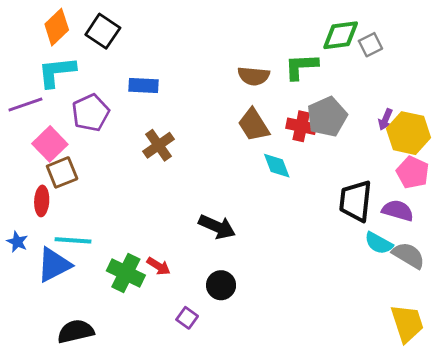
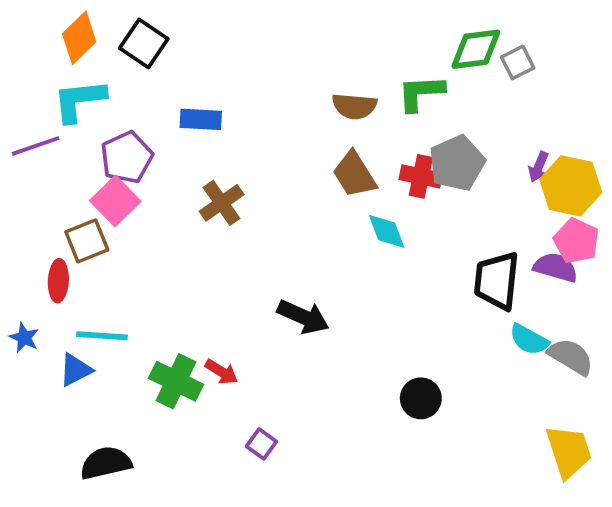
pink square: (50, 144) -> (115, 201), moved
purple semicircle: (398, 210) -> (556, 267), moved
blue triangle: (54, 265) -> (75, 370), size x0.7
black circle: (221, 285) -> (421, 398), moved

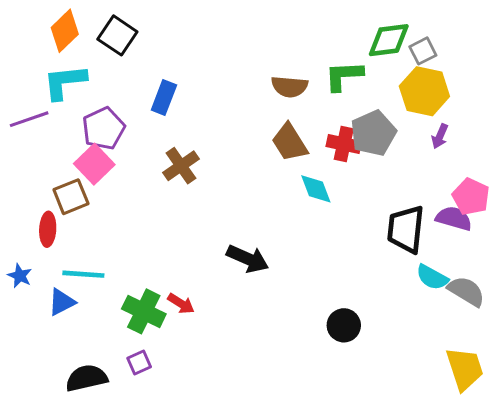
blue rectangle: (201, 119) -> (164, 97), turned -72
yellow hexagon: (571, 186) -> (424, 91), moved
purple square: (261, 444) -> (139, 363), moved, turned 30

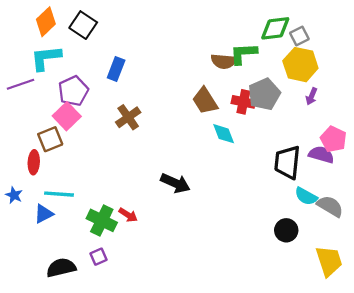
brown semicircle: (290, 87) -> (224, 61), moved
black circle: (344, 325) -> (286, 230), moved

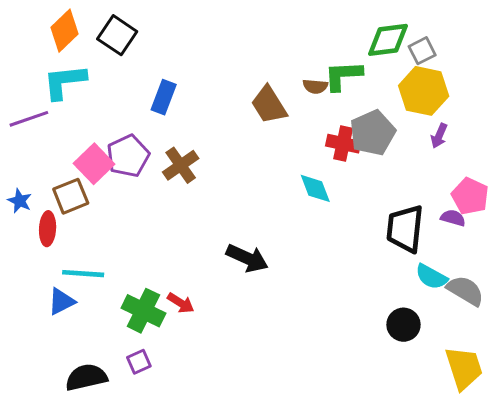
brown semicircle: (224, 61) -> (315, 86), size x0.7
purple pentagon: (73, 91) -> (128, 156), moved
brown trapezoid: (205, 101) -> (269, 105), moved
purple semicircle: (321, 155) -> (453, 218), size x0.7
blue star: (14, 195) -> (20, 201), moved

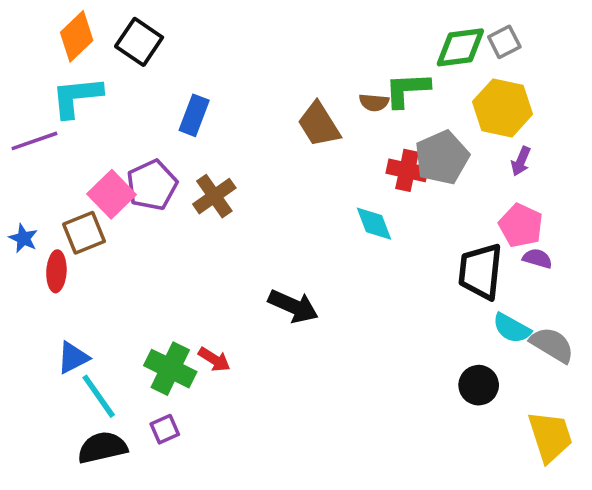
gray square: (422, 51) -> (504, 42), moved
pink pentagon: (470, 196) -> (521, 225), moved
cyan line: (83, 274) -> (99, 396), moved, turned 51

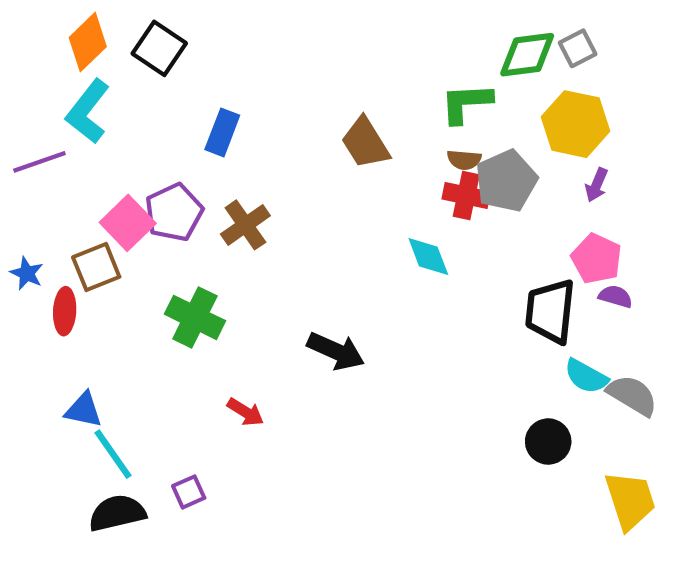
cyan L-shape: (77, 97) -> (88, 111), turned -46
brown semicircle: (374, 102) -> (464, 160), moved
blue triangle: (73, 358) -> (84, 410), turned 39
green cross: (170, 369) -> (195, 317), moved

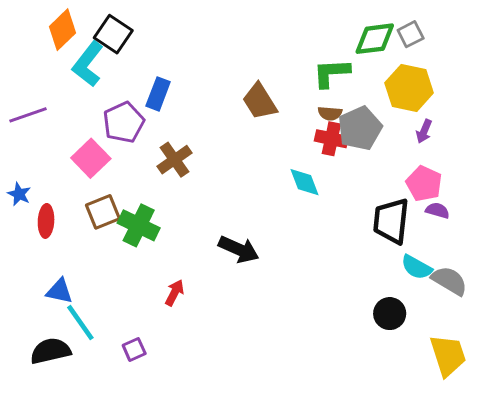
cyan L-shape: (88, 111) -> (88, 64), moved
purple pentagon: (174, 212) -> (124, 122), moved
brown square: (96, 267) -> (103, 212), moved
red arrow: (245, 412) -> (175, 293), turned -95
black semicircle: (117, 513) -> (51, 351), moved

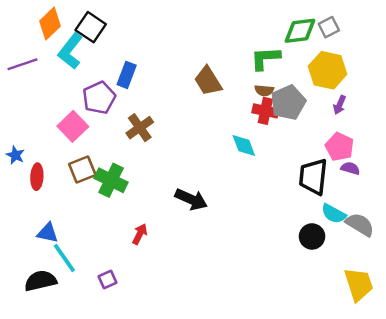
purple line: (28, 115) -> (23, 64), moved
black circle: (390, 314) -> (312, 236), moved

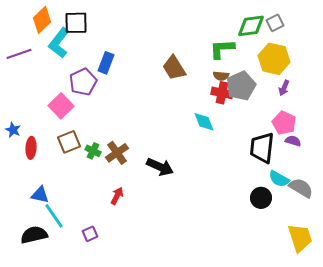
black square: (91, 27) -> (76, 23), turned -35
brown cross: (140, 128) -> (117, 153), moved
green cross: (111, 180) -> (93, 151), size x0.6

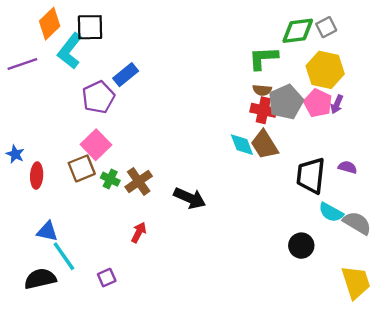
blue rectangle: (106, 63) -> (126, 75), turned 30
brown trapezoid: (174, 68) -> (264, 145), moved
pink square: (61, 106) -> (96, 145), moved
pink pentagon: (284, 123) -> (318, 103), moved
black circle: (261, 198) -> (301, 246), moved

